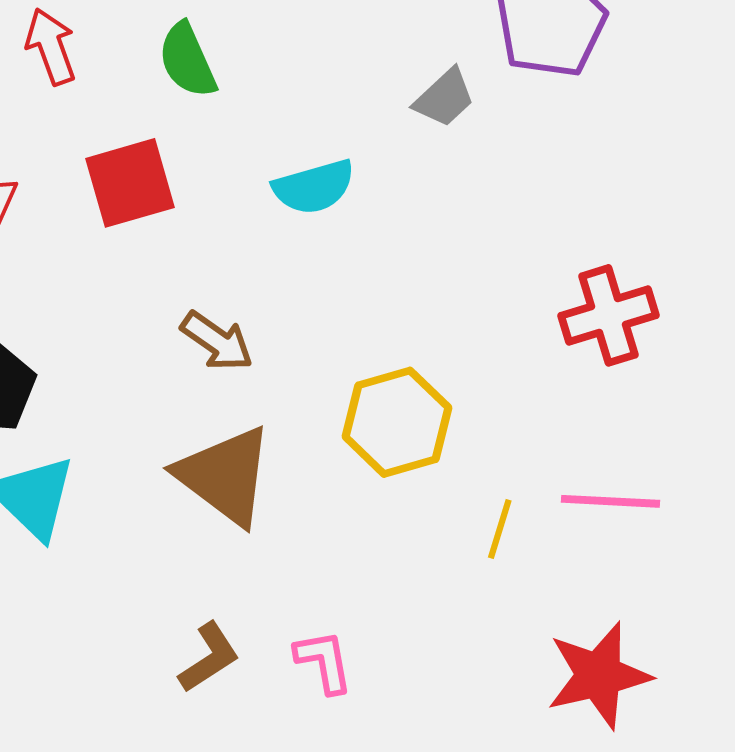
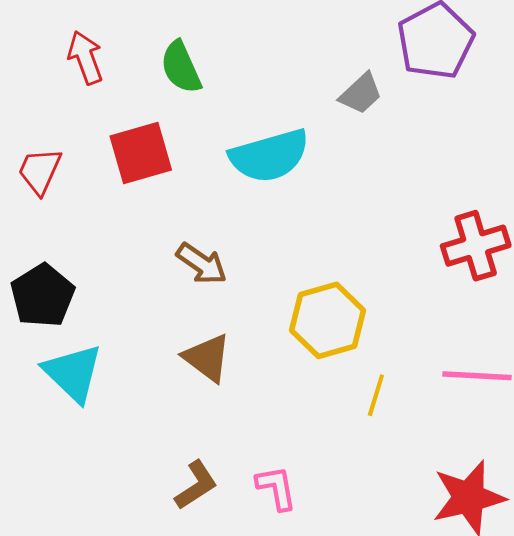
cyan semicircle: (314, 187) -> (269, 156), size x1.4
brown triangle: (225, 476) -> (207, 358), size x0.7
yellow line: (500, 529) -> (376, 395), moved

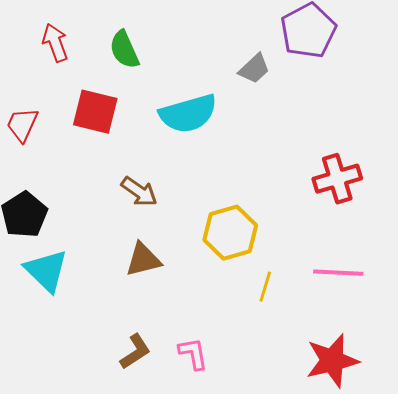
red square: (141, 153) -> (95, 112), turned 30
brown triangle: (207, 358) -> (143, 260), turned -51

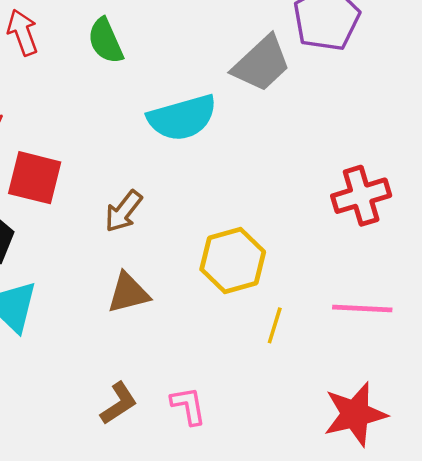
gray trapezoid: (254, 69) -> (262, 64), size x1.6
red square: (95, 112) -> (35, 178), moved
brown arrow: (139, 192) -> (123, 211), turned 93

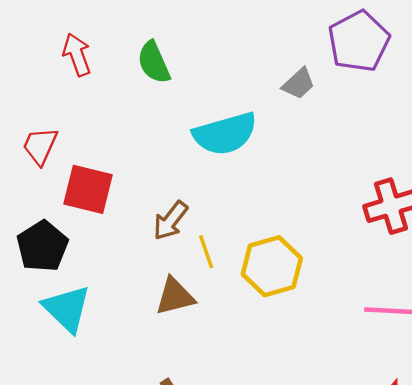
gray trapezoid: (262, 64) -> (299, 84), size x0.6
yellow line: (275, 325) -> (206, 252), moved, turned -36

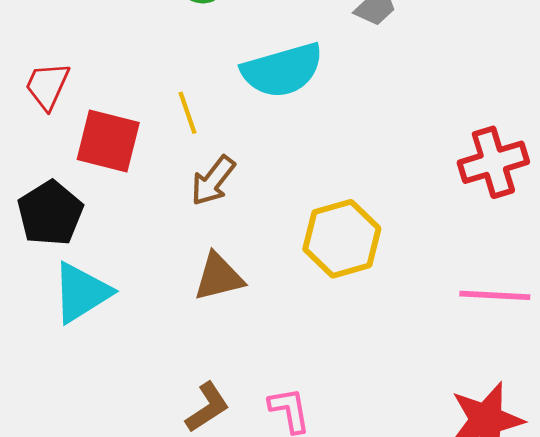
yellow line: (206, 252) -> (188, 113), moved
cyan triangle: (67, 309) -> (81, 293), turned 44

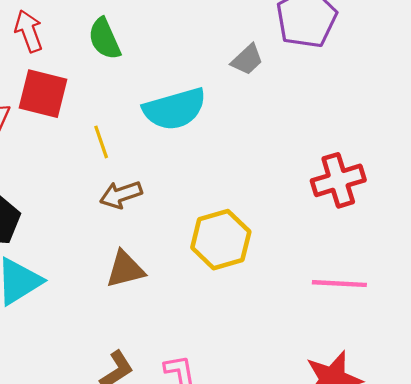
red square: (108, 141) -> (43, 94), moved
brown arrow: (213, 181) -> (121, 195), turned 33

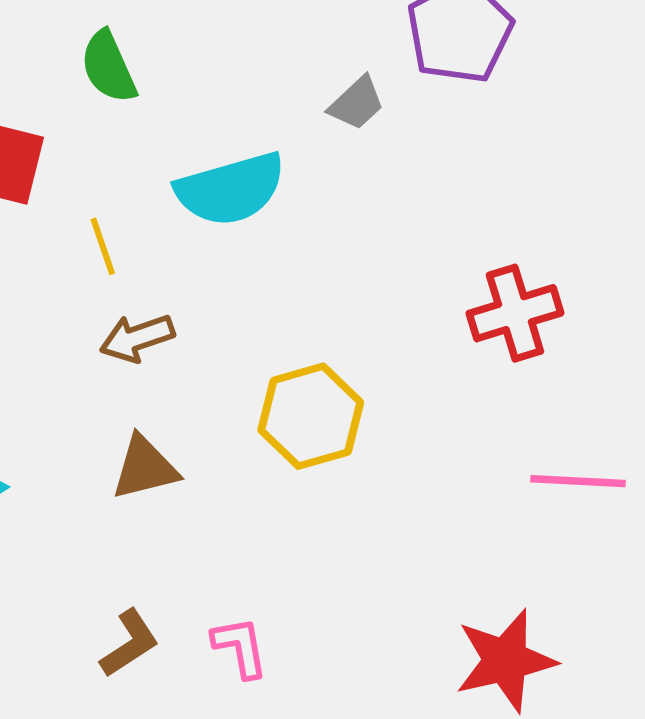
pink line: (339, 284) -> (578, 481), moved

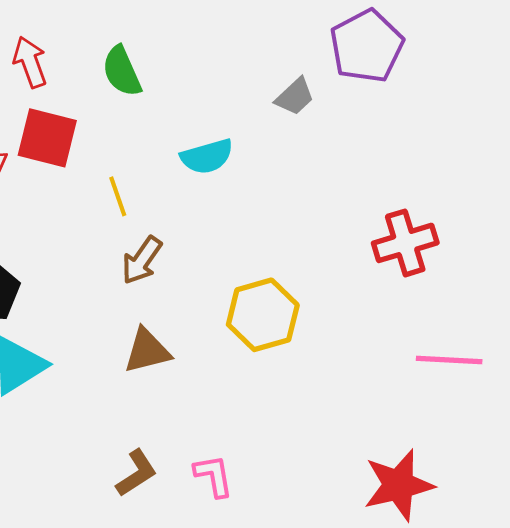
cyan semicircle: (231, 189) -> (207, 156), size x0.7
brown arrow: (137, 338) -> (142, 260), turned -36

